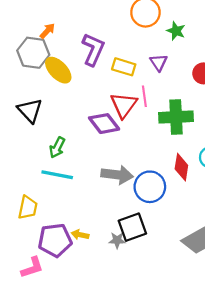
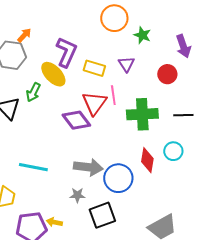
yellow ellipse: (58, 70) -> (53, 74), moved
green arrow: (57, 148) -> (33, 92), moved
gray star: (117, 240) -> (77, 195), moved

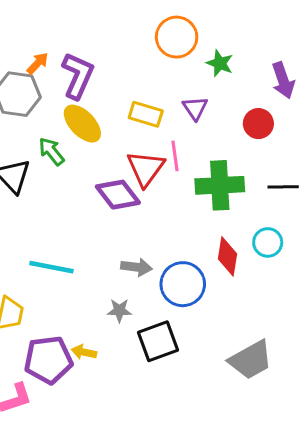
purple L-shape: (66, 52) -> (78, 76), moved
green arrow: (33, 92) -> (51, 151), turned 114
gray arrow: (88, 167) -> (136, 267), size x0.7

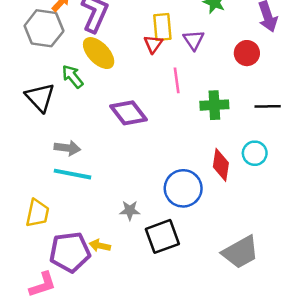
yellow rectangle: (146, 114) -> (162, 27), moved, turned 68
red triangle: (146, 168) -> (153, 44), moved, size x0.6
green cross: (220, 185) -> (214, 105), size x0.7
gray arrow: (136, 267) -> (67, 148), moved

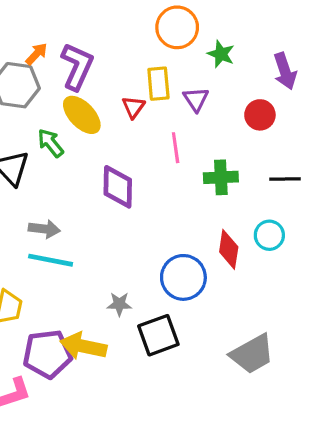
red triangle: (153, 44) -> (133, 107), moved
purple diamond: (128, 113) -> (118, 187), turned 39
yellow arrow: (100, 246) -> (83, 346), size x1.8

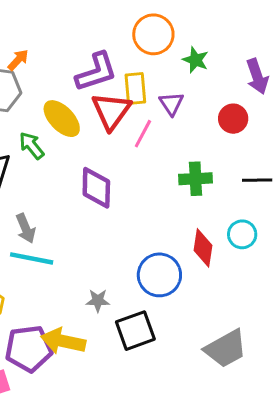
purple L-shape: (77, 66) -> (96, 72), moved, turned 48
red triangle: (133, 107) -> (111, 111), size x1.8
pink line: (176, 148) -> (143, 134), moved, turned 36
gray arrow: (44, 229) -> (26, 228), turned 60

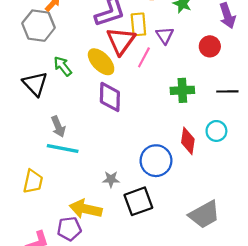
yellow ellipse: (62, 119) -> (101, 62), moved
purple pentagon: (29, 349) -> (69, 229), moved, size x0.7

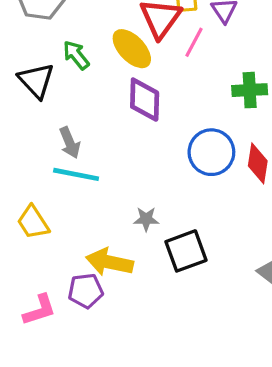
blue circle: (156, 161) -> (211, 152), moved
yellow trapezoid: (33, 182) -> (33, 222), turned 135

